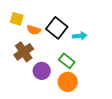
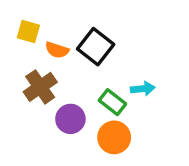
cyan arrow: (80, 36) -> (143, 89), moved

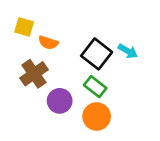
black square: (96, 47) -> (97, 54), moved
cyan arrow: (143, 89) -> (128, 51), moved, turned 36

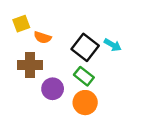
yellow square: (24, 27) -> (21, 24), turned -36
brown cross: (34, 74) -> (30, 65), turned 35

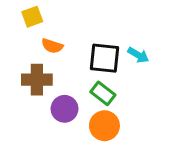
yellow square: (21, 24) -> (32, 17), moved
black square: (85, 47) -> (104, 58), turned -32

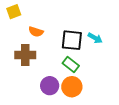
yellow square: (32, 17) -> (14, 12), moved
purple circle: (65, 109) -> (50, 86), moved

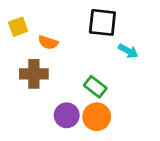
yellow square: (14, 12) -> (18, 27), moved
black square: (72, 40) -> (102, 22), moved

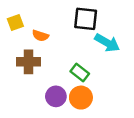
cyan arrow: (128, 51) -> (107, 43), size x1.5

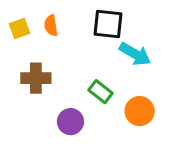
orange semicircle: (40, 36) -> (51, 25), moved, turned 63
orange circle: (81, 98) -> (140, 111), moved

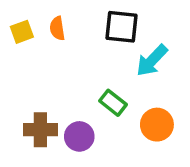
cyan arrow: (135, 54) -> (152, 60), turned 104
brown cross: (36, 78) -> (40, 130), moved

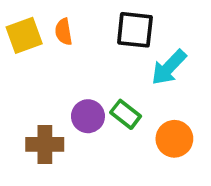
yellow square: (22, 32) -> (24, 35), size x1.4
purple circle: (79, 136) -> (88, 116), moved

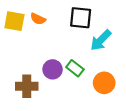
orange semicircle: (64, 32) -> (38, 19), turned -56
yellow square: (24, 35) -> (14, 21), turned 30

